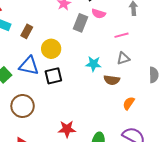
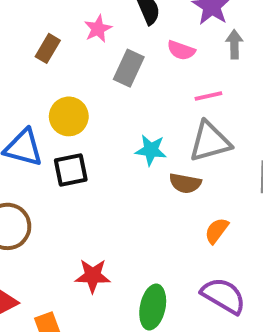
pink semicircle: (99, 14) -> (181, 50), moved
brown rectangle: (27, 31) -> (48, 48), moved
gray triangle: (123, 58) -> (210, 142), size x1.6

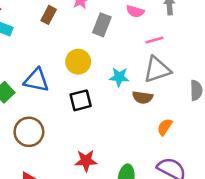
yellow circle: (69, 116) -> (78, 62), moved
black square: (71, 170) -> (81, 100), moved

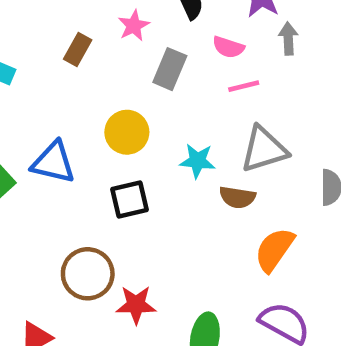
pink line: (155, 40) -> (244, 86), moved
orange semicircle: (165, 127) -> (274, 250), size x1.5
brown circle: (29, 132) -> (88, 274), moved

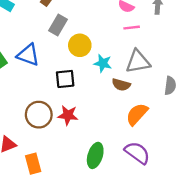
gray rectangle: (170, 69) -> (58, 25), moved
yellow circle: (127, 132) -> (80, 45), moved
red star: (136, 305) -> (68, 115), moved

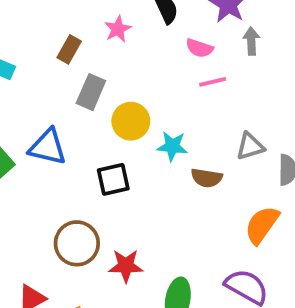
gray triangle: (138, 62) -> (250, 146), moved, size x0.7
orange semicircle: (137, 114) -> (262, 225), moved
red star: (68, 115) -> (126, 266), moved

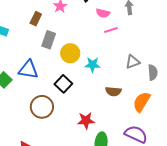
brown semicircle: (207, 178) -> (113, 91), moved
black square: (113, 179) -> (63, 84), turned -30
brown circle: (77, 243) -> (42, 107), moved
red star: (126, 266) -> (86, 121), moved

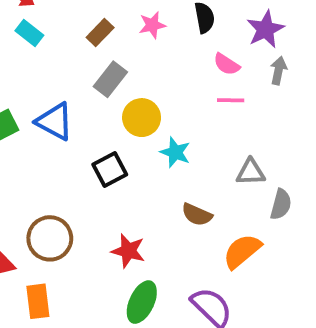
brown circle: (42, 107) -> (50, 238), moved

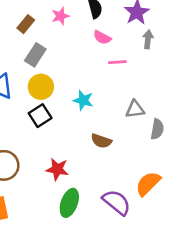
pink semicircle: (227, 64) -> (102, 37), moved
yellow circle: (142, 118) -> (41, 87), moved
orange semicircle: (242, 251) -> (148, 184), moved

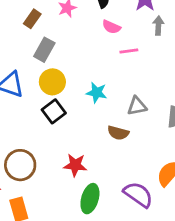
gray triangle: (135, 109) -> (137, 106), moved

